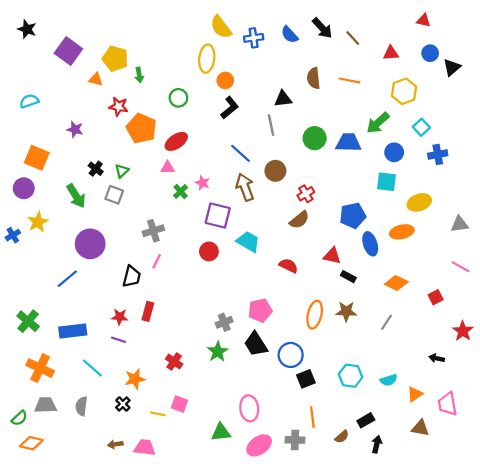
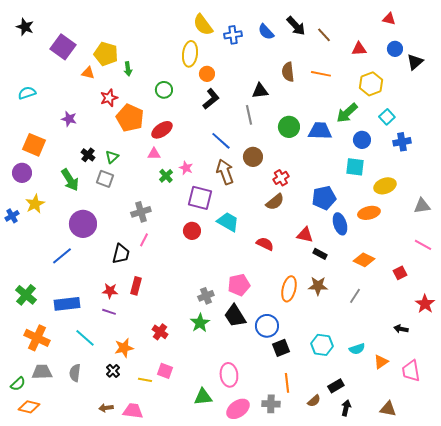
red star: (119, 107) -> (109, 98), turned -30
brown triangle: (420, 428) -> (388, 409), moved

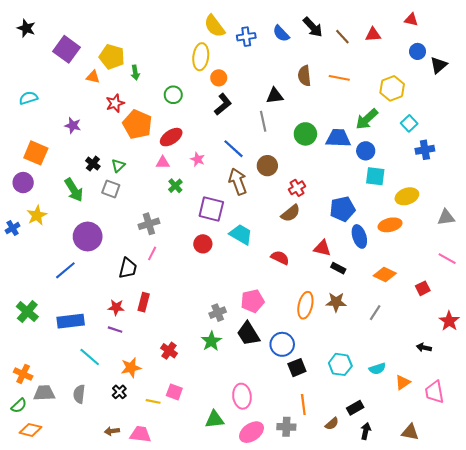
red triangle: (359, 49) -> (373, 35), moved
blue circle: (362, 140) -> (366, 151), moved
pink star: (186, 168) -> (198, 159), moved
orange cross: (37, 338) -> (23, 374), moved, size x0.7

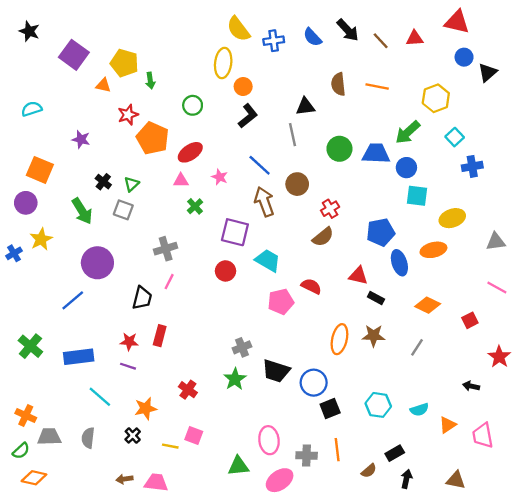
red triangle: (411, 20) -> (457, 22), size x1.6
pink pentagon: (253, 301) -> (281, 302), moved
black trapezoid: (248, 334) -> (276, 371), turned -40
gray cross: (286, 427) -> (307, 455), moved

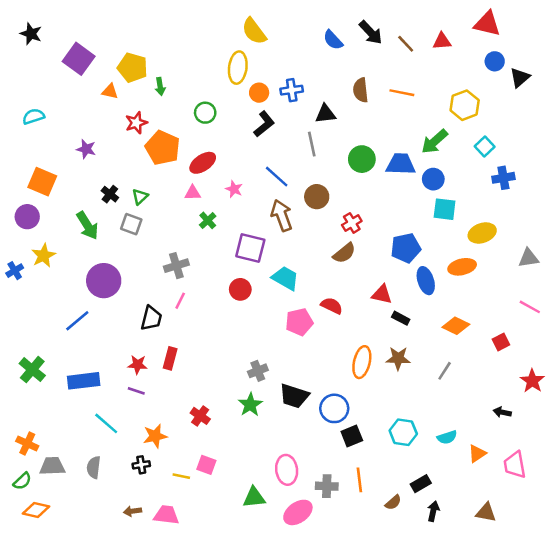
blue cross: (274, 41) -> (292, 90), moved
black cross: (133, 435) -> (141, 465), turned 35

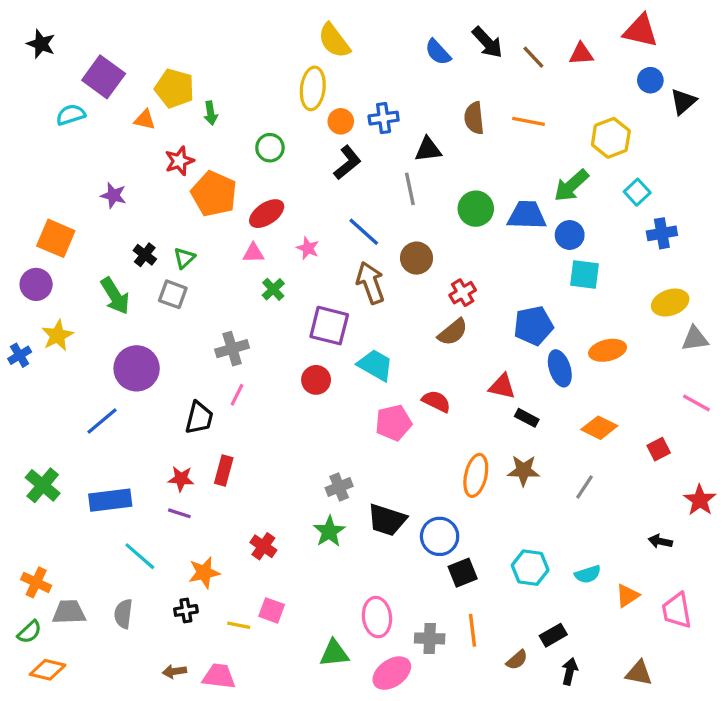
cyan semicircle: (33, 116) -> (71, 115), moved
yellow ellipse: (482, 233) -> (670, 303), moved

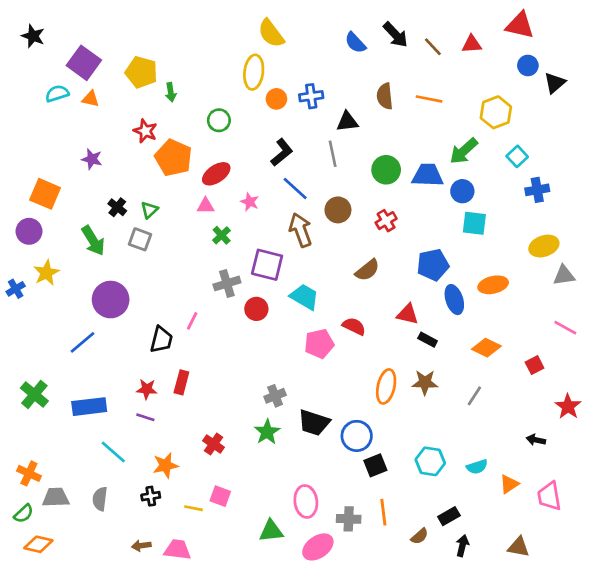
orange triangle: (145, 120) -> (91, 99), moved
red star: (179, 161) -> (145, 131), turned -30
black L-shape: (347, 163) -> (282, 152), moved
red cross: (463, 293) -> (386, 221), moved
gray cross: (232, 349) -> (227, 283), moved

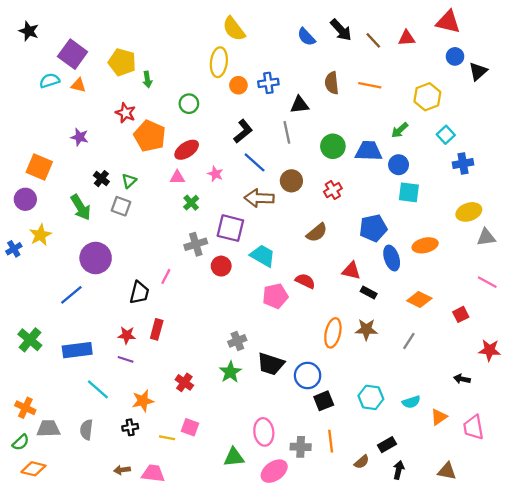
green arrow: (464, 151) -> (400, 130), size x0.7
brown arrow: (301, 230) -> (259, 198), turned -68
red star: (568, 407) -> (490, 350), turned -30

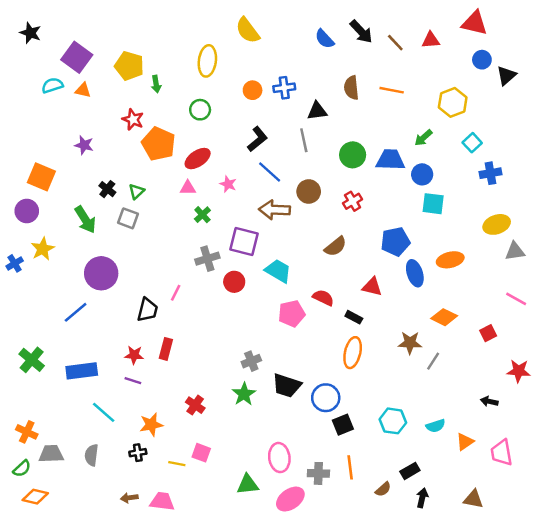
yellow ellipse: (219, 62) -> (207, 61), moved
black rectangle: (369, 293) -> (354, 317), moved
brown star: (366, 329) -> (410, 343), moved

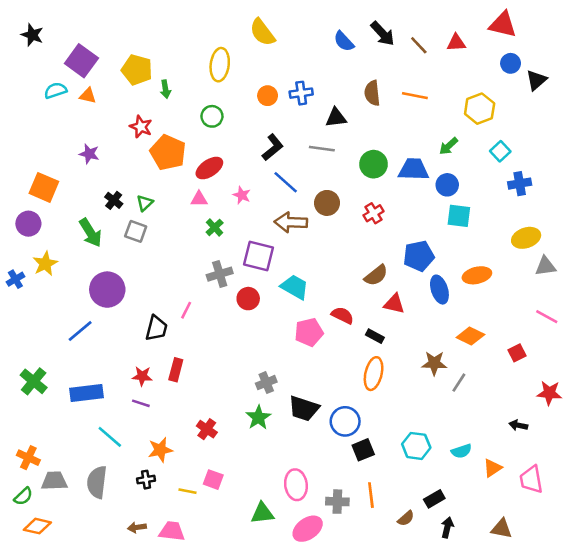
gray line: (304, 140) -> (322, 149), turned -70
brown semicircle: (335, 246) -> (376, 275), moved
gray semicircle: (91, 455) -> (97, 482), size x1.4

